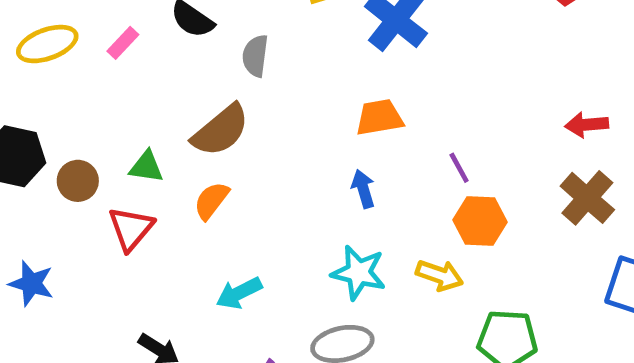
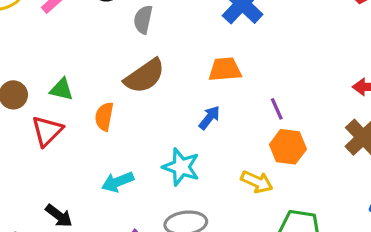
brown semicircle: (221, 130) -> (145, 76), moved
blue arrow: (363, 189) -> (209, 118), turned 50
orange semicircle: (211, 201) -> (104, 117), turned -32
cyan star: (359, 273) -> (181, 167), moved

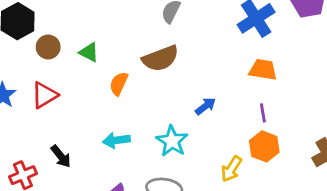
orange trapezoid: (225, 69) -> (263, 70), moved
red triangle: (47, 131) -> (44, 95), moved
yellow arrow: (257, 182) -> (231, 169), turned 84

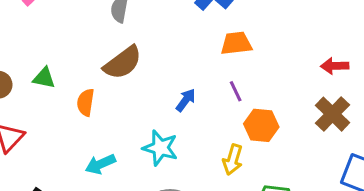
purple line: (263, 113) -> (236, 91), moved

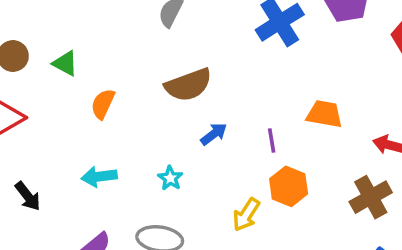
orange trapezoid: (236, 43) -> (324, 114), moved
brown semicircle: (123, 63) -> (188, 85), moved
cyan star: (160, 148) -> (170, 178), size x0.6

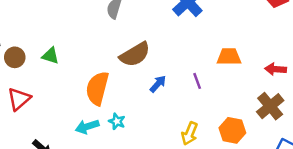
orange semicircle: (103, 104) -> (97, 88), moved, size x1.6
cyan star: (170, 178) -> (117, 121), moved
orange hexagon: (289, 186) -> (232, 130), moved

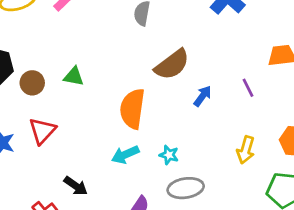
cyan star: (117, 121) -> (169, 155), moved

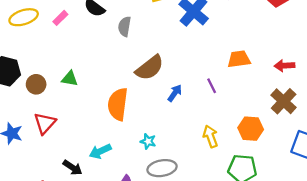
yellow arrow: (246, 150) -> (210, 136), turned 145
cyan arrow: (125, 155) -> (100, 151), moved

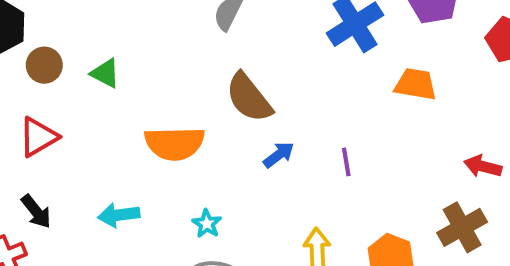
orange trapezoid: (239, 59) -> (416, 84), moved
brown semicircle: (150, 68) -> (249, 98), turned 72
orange semicircle: (118, 104) -> (175, 143), turned -116
black arrow: (73, 168) -> (36, 211), moved

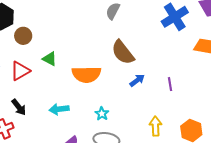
green triangle: (105, 73) -> (50, 59), moved

